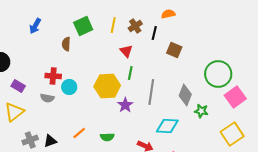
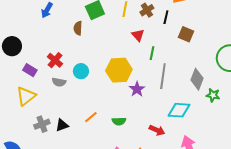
green line: (130, 73) -> (152, 53), moved
red cross: (53, 76) -> (55, 60), moved, turned 35

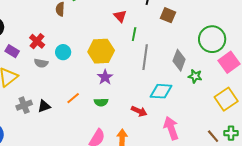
purple star: (137, 89) -> (105, 77), moved

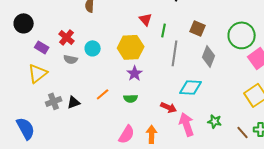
brown square: (168, 15) -> (198, 28), moved
red triangle: (120, 16) -> (146, 19), moved
green star: (195, 76) -> (215, 121), moved
pink arrow: (171, 128) -> (187, 124), moved

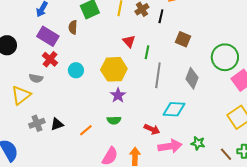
brown square: (198, 28) -> (183, 39), moved
purple rectangle: (42, 47) -> (48, 36), moved, size x1.5
gray semicircle: (71, 59) -> (36, 78), moved
orange line: (103, 94) -> (86, 130), moved
pink arrow: (187, 124) -> (170, 146), turned 100

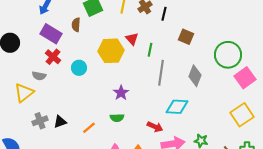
yellow hexagon: (114, 69) -> (111, 51), moved

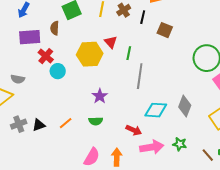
purple rectangle: (51, 34) -> (30, 37), turned -35
brown square: (186, 37) -> (165, 30), moved
red cross: (53, 57) -> (46, 56), moved
gray diamond: (195, 76) -> (185, 106), moved
orange line: (89, 128) -> (66, 123), moved

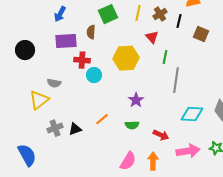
red triangle: (111, 42) -> (152, 37), moved
red cross: (46, 56) -> (82, 60), turned -35
orange line: (66, 123) -> (102, 119), moved
red arrow: (134, 130) -> (161, 135), moved

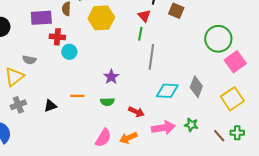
red triangle: (152, 37) -> (144, 16), moved
yellow hexagon: (126, 58) -> (101, 18), moved
orange line: (102, 119) -> (77, 96), turned 40
gray cross: (55, 128) -> (18, 105), moved
orange arrow: (153, 161) -> (128, 138), turned -114

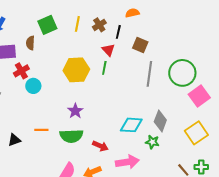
yellow hexagon: (101, 18) -> (76, 70), moved
red cross: (57, 37) -> (21, 71), turned -35
gray line: (151, 57) -> (149, 74), moved
green semicircle: (107, 102) -> (71, 136), size x1.6
green star: (191, 125) -> (152, 142), moved

